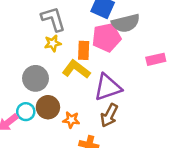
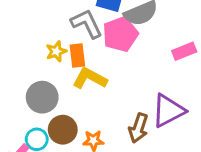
gray L-shape: (53, 19) -> (87, 24), moved
orange rectangle: (84, 50) -> (77, 56), moved
purple triangle: (108, 87) -> (168, 111), moved

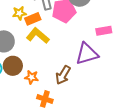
orange rectangle: (77, 56) -> (33, 19), turned 63
purple triangle: (168, 111) -> (87, 54), moved

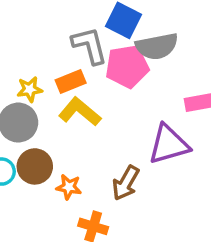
yellow star: (19, 13) -> (30, 89), moved

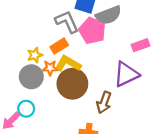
pink pentagon: (127, 66) -> (92, 31), turned -30
brown circle: (35, 166) -> (72, 84), moved, size x1.4
orange star: (69, 187) -> (50, 68), moved

